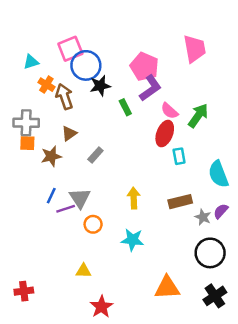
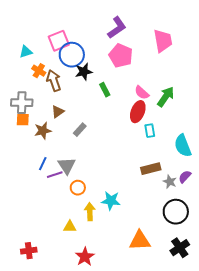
purple L-shape: (150, 88) -> (117, 28), moved
yellow arrow: (134, 198) -> (90, 212), moved
red cross: (24, 291) -> (29, 251), moved

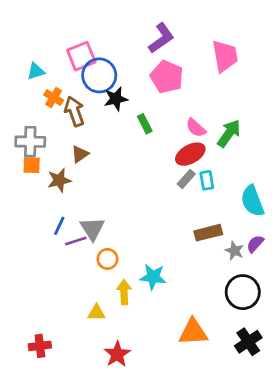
red ellipse: (138, 112) -> (190, 154), turned 40
gray rectangle: (80, 130) -> (186, 179), moved

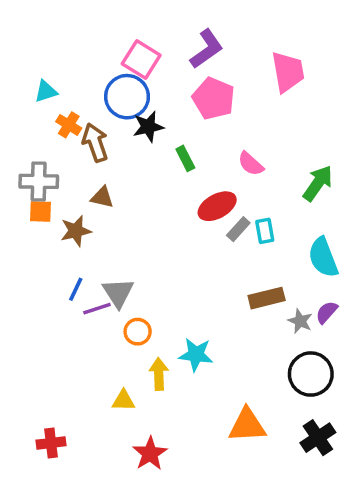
pink square: (81, 56) -> (141, 60), moved, turned -36
green arrow: (229, 133) -> (318, 183), moved
brown triangle: (80, 154) -> (102, 197), turned 48
red ellipse: (190, 154) -> (217, 206), moved

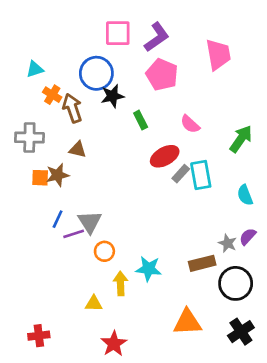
pink square: (141, 60) -> (118, 33), moved, turned -32
orange square: (40, 211) -> (40, 178), moved
cyan rectangle: (265, 231) -> (201, 175), size x1.5
cyan semicircle: (323, 257) -> (245, 195), size x0.7
brown rectangle: (267, 298) -> (202, 263), moved

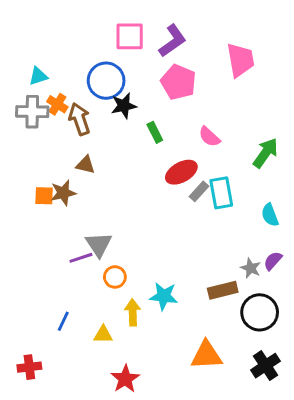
gray cross: (29, 138) -> (32, 112), moved
blue line: (58, 219) -> (63, 321), moved
red cross: (39, 336) -> (29, 367), moved

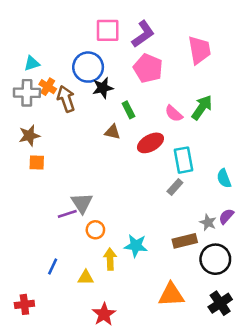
green arrow: (265, 153) -> (202, 107), moved
brown triangle: (85, 165) -> (113, 132), moved
gray rectangle: (199, 191) -> (175, 187), moved
brown star: (63, 193) -> (29, 136), moved

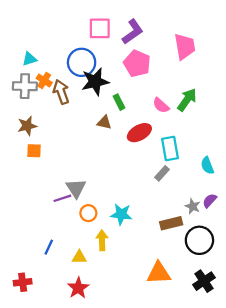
black star: (103, 88) -> (95, 82), size x1.4
cyan star: (136, 246) -> (121, 214), moved
red star: (104, 314) -> (78, 288), moved

